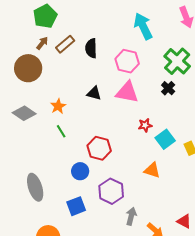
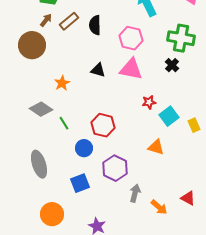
green cross: (177, 61) -> (181, 38), turned -32
gray diamond: (24, 113) -> (41, 109), moved
green line: (61, 131) -> (64, 123), moved

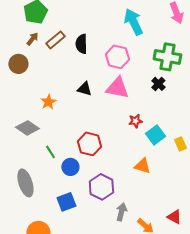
brown circle: (32, 45) -> (18, 64), size x0.7
green line: (64, 123) -> (50, 152), moved

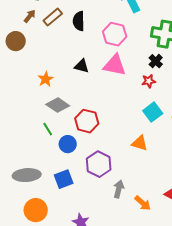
red star: (135, 121) -> (149, 81), moved
gray diamond: (27, 128) -> (58, 105), moved
gray ellipse: (25, 183) -> (27, 175), moved, turned -76

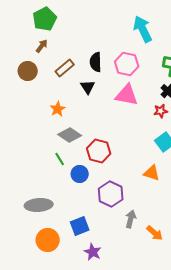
brown rectangle: (53, 17) -> (65, 68), moved
black semicircle: (79, 21) -> (96, 62), moved
black triangle: (82, 66) -> (88, 87), moved, turned 42
blue square: (64, 179) -> (80, 226), moved

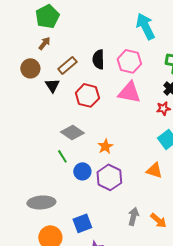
black triangle: (88, 87) -> (52, 85), moved
orange star: (58, 109) -> (105, 146), moved
red hexagon: (99, 151) -> (87, 95), moved
purple hexagon: (111, 194) -> (109, 177), moved
orange arrow: (155, 233) -> (158, 220), moved

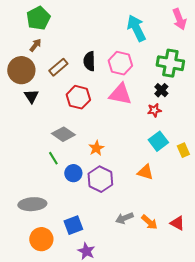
brown circle: (30, 68) -> (21, 70), size x1.4
black triangle: (52, 85) -> (31, 96), moved
gray arrow: (133, 216) -> (124, 218), turned -126

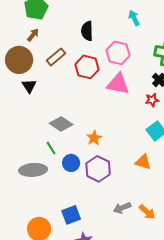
cyan arrow: (136, 28) -> (134, 18), size x0.6
black semicircle: (89, 61) -> (87, 31), moved
red hexagon: (78, 97) -> (87, 67), moved
gray ellipse: (32, 204) -> (33, 170), moved

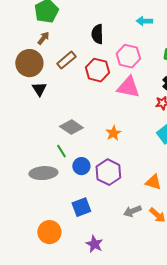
cyan arrow: (134, 18) -> (144, 21), turned -63
orange star: (94, 138) -> (113, 133), moved
orange triangle: (143, 162) -> (153, 182), moved
blue square: (71, 215) -> (81, 207), moved

